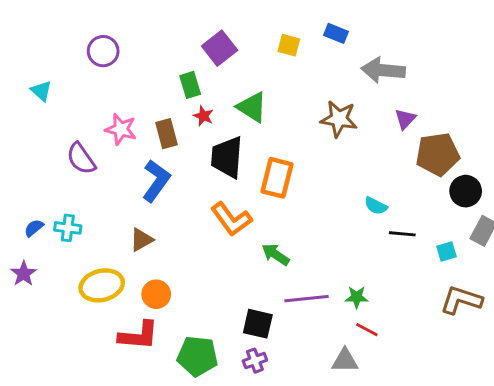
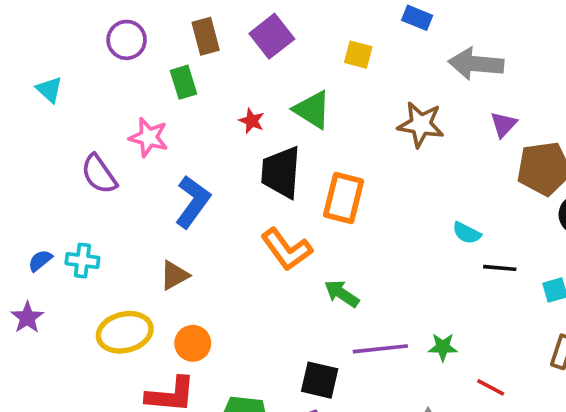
yellow square: (289, 45) -> (358, 55), moved
green rectangle: (190, 85) -> (184, 82), moved
brown rectangle: (167, 134) -> (206, 36), moved
red line: (367, 330) -> (491, 387), moved

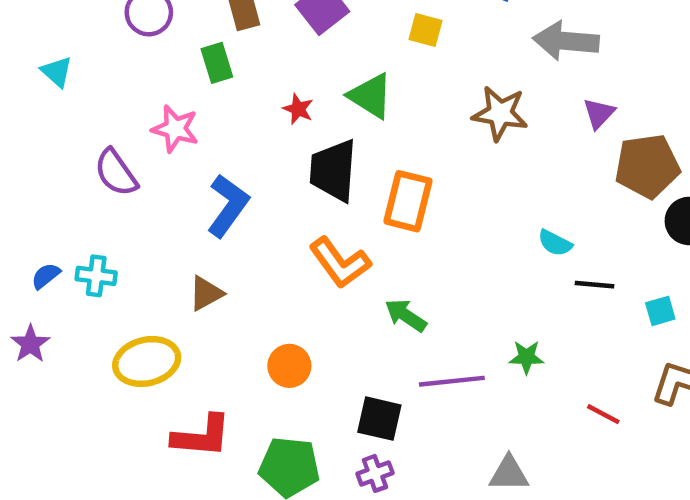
orange circle: (193, 343) -> (289, 366), moved
green star: (443, 347) -> (526, 357), moved
red line: (491, 387) -> (603, 414), moved

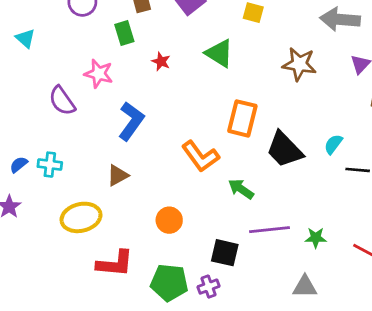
red star: (298, 109) -> (161, 61), moved
black trapezoid: (333, 170) -> (284, 150), moved, turned -48
cyan semicircle: (555, 243) -> (333, 144), turned 100
green star: (526, 357) -> (316, 238), moved
purple cross: (375, 473) -> (209, 287), moved

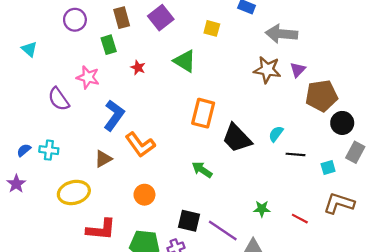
brown star: (299, 64) -> (267, 70), moved
orange L-shape: (200, 156) -> (140, 145), moved
purple line: (270, 230) -> (223, 231), moved, turned 40

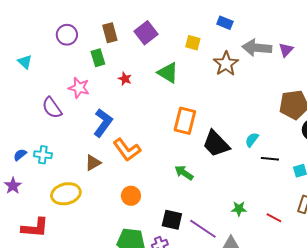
brown star: (267, 70) -> (226, 64), moved, turned 30
purple triangle: (298, 70) -> (286, 50), moved
red L-shape: (101, 229) -> (35, 228), moved

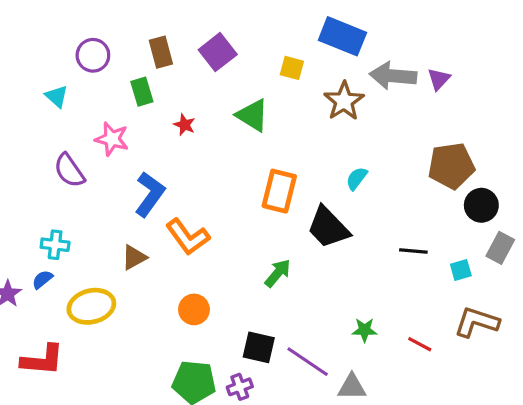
blue rectangle: (225, 23) -> (342, 36), size x1.8
cyan triangle: (25, 62) -> (57, 96), moved
cyan semicircle: (252, 140) -> (357, 178), moved
blue semicircle: (20, 155) -> (42, 279), moved
green arrow: (184, 173) -> (278, 273), turned 96

